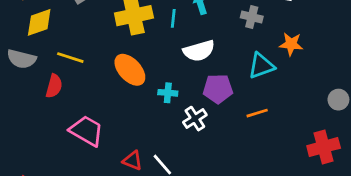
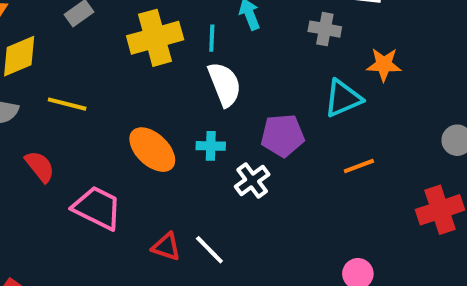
white semicircle: (199, 51) -> (225, 84), moved, turned -92
orange ellipse: (130, 70) -> (152, 150), moved
red semicircle: (54, 86) -> (40, 166), moved, turned -50
orange line: (257, 113) -> (359, 166), moved

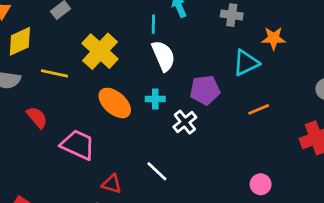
yellow cross: (155, 38) -> (100, 51), moved, turned -30
red triangle: (166, 247) -> (112, 184), moved

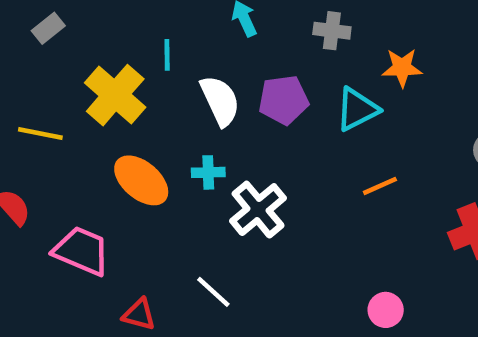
cyan line: (153, 24) -> (167, 55), moved
purple pentagon: (205, 90) -> (283, 100), moved
white cross: (185, 122) -> (258, 210), size x1.4

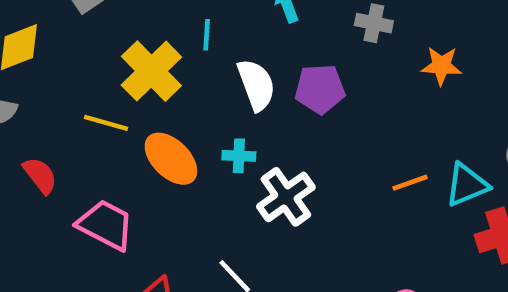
cyan triangle: (357, 109) -> (467, 185), moved
yellow line: (40, 133) -> (106, 123), moved

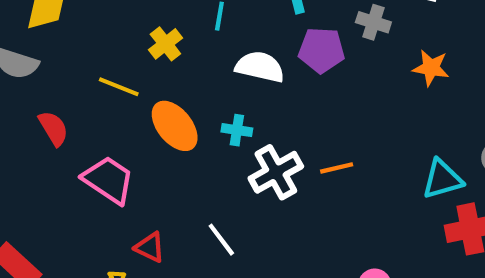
yellow cross: (151, 71) -> (165, 44), size x0.6
white semicircle: (256, 85) -> (260, 67), turned -63
purple pentagon: (320, 89) -> (322, 50), moved
orange line: (410, 183) -> (337, 168), moved

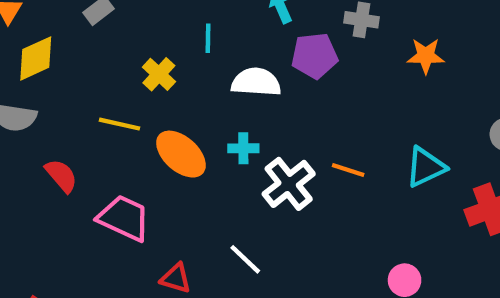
orange line: (337, 168) -> (348, 170), turned 40
cyan triangle: (442, 179) -> (425, 167), moved

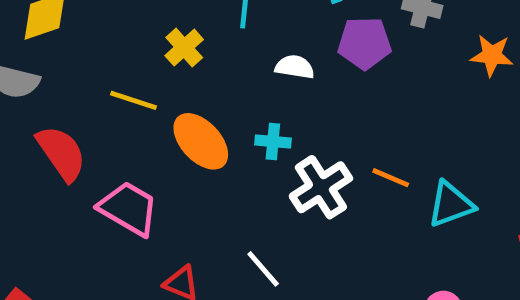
white semicircle: (256, 82) -> (295, 67), size x0.7
cyan triangle: (425, 167) -> (451, 204), moved
red semicircle: (61, 176) -> (61, 153), size x1.4

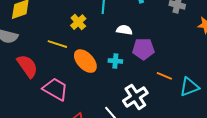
purple pentagon: (364, 43) -> (143, 49), moved
white cross: (321, 187) -> (135, 97), moved

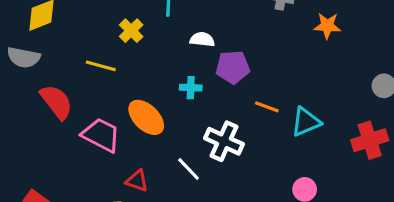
orange ellipse: (85, 61) -> (146, 117), moved
white cross: (135, 97) -> (224, 141), turned -30

